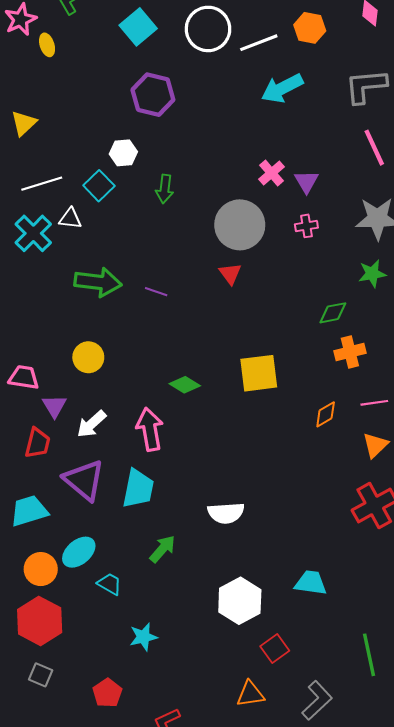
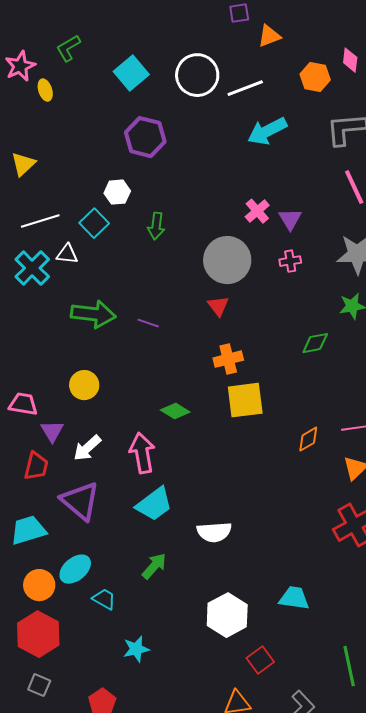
orange hexagon: (310, 28) -> (315, 77), moved
orange cross: (350, 352) -> (228, 359), moved
cyan trapezoid: (138, 489) -> (154, 504), moved, turned 42

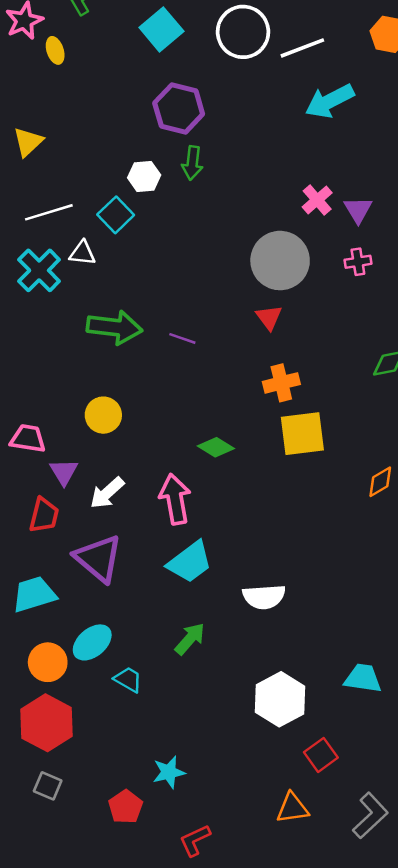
green arrow: (156, 226) -> (192, 163), moved
cyan star: (136, 649) -> (169, 772), moved

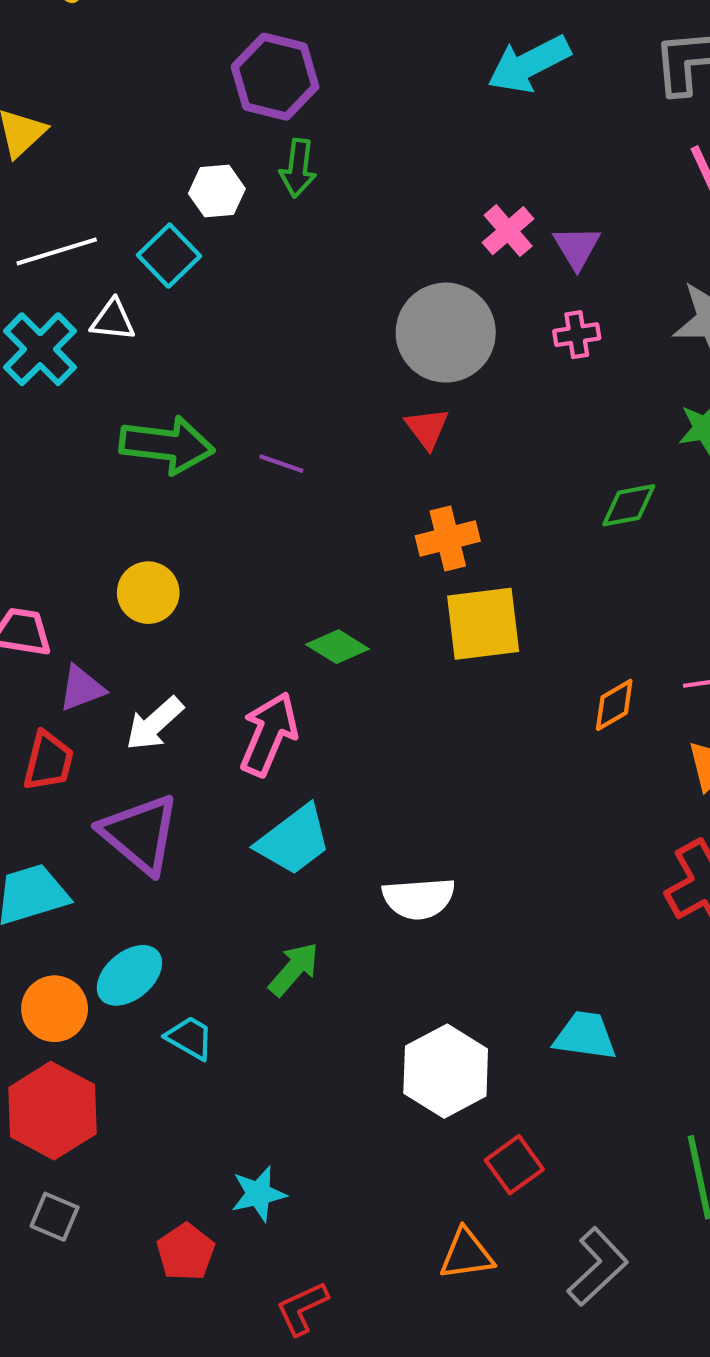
purple triangle: (64, 472) -> (82, 688), turned 40
pink arrow: (175, 499) -> (269, 734), turned 33

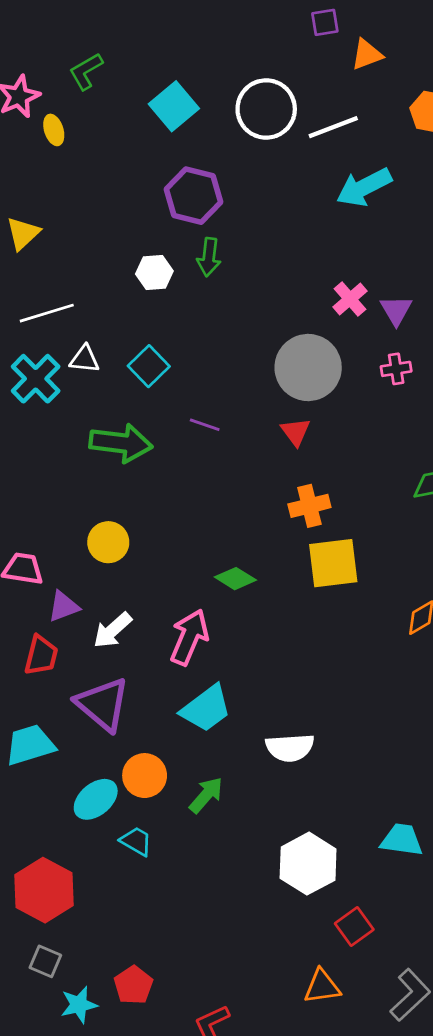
cyan square: (169, 256) -> (149, 366), moved
purple line: (281, 464) -> (205, 425), moved
orange circle: (55, 1009) -> (145, 776), moved
cyan star: (258, 1194) -> (79, 1005), moved

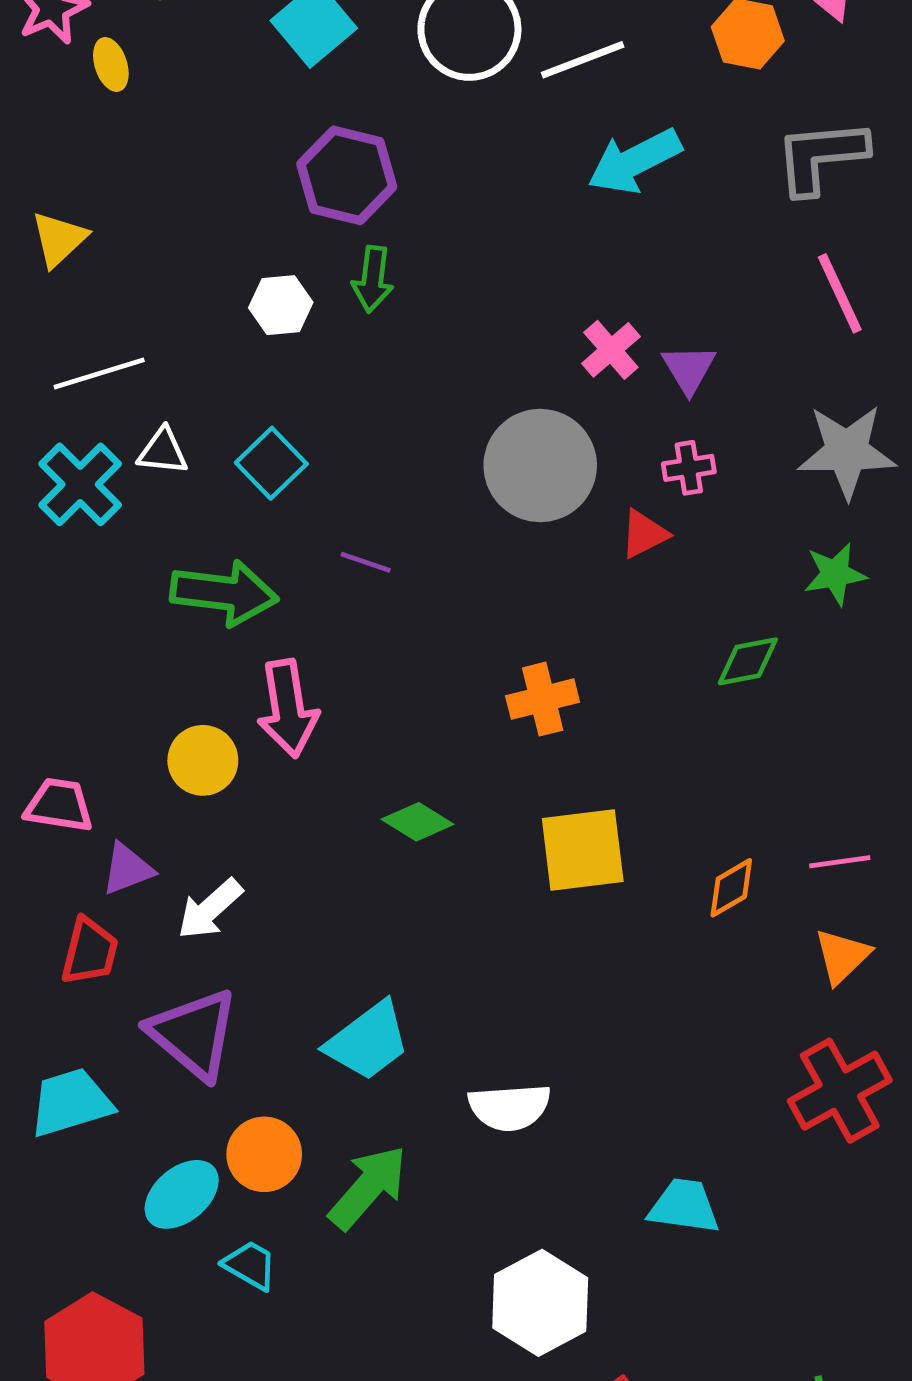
red triangle: (296, 432) -> (644, 534), moved, turned 40
yellow square: (333, 563) -> (583, 850), moved
pink arrow: (189, 637) -> (288, 708), moved, turned 148
green arrow: (206, 795) -> (368, 1187), size x1.4
cyan trapezoid: (402, 840) -> (684, 1206), moved

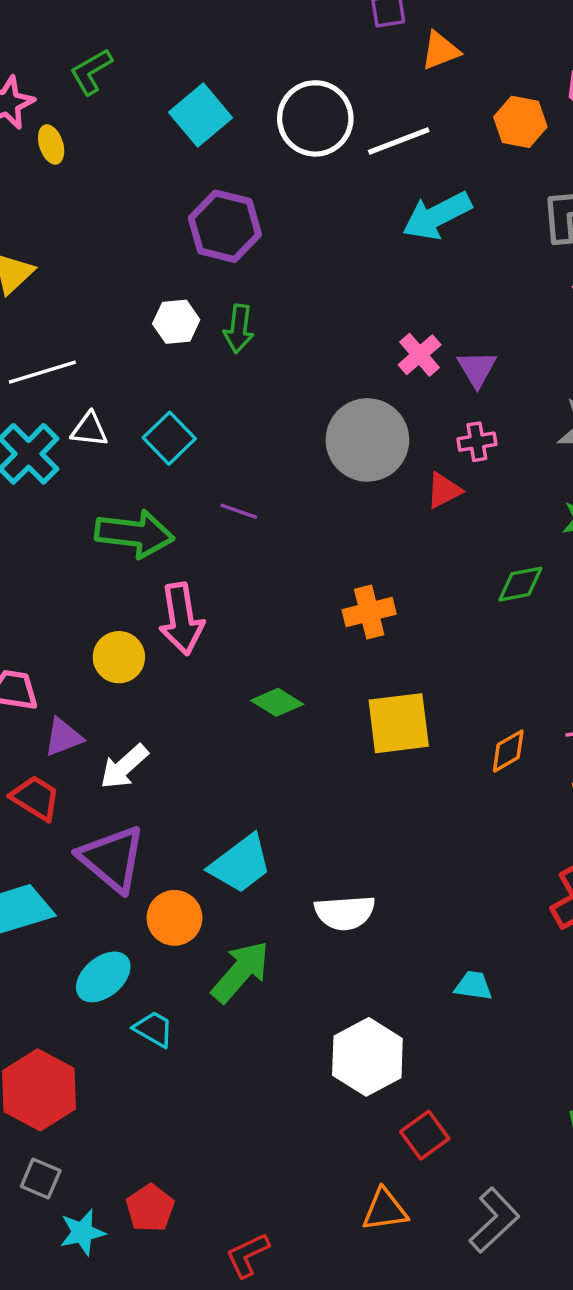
green arrow: (373, 279) -> (239, 329), moved
red trapezoid: (90, 951) -> (35, 798), turned -72
orange circle: (264, 1154) -> (174, 918), moved
cyan trapezoid: (684, 1206) -> (473, 986), size x0.7

